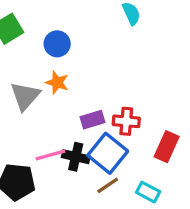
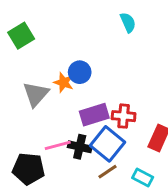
blue circle: (57, 44) -> (80, 72), moved
purple rectangle: (93, 120) -> (94, 115), size x1.4

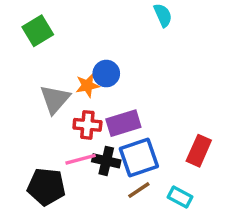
orange star: (64, 82) -> (87, 86), turned -30
red cross: (124, 116) -> (87, 125), moved
blue square: (107, 144) -> (139, 158), turned 32

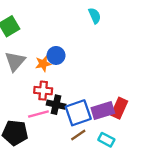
gray triangle: (55, 99) -> (15, 61), moved
purple rectangle: (123, 123) -> (103, 110), moved
black cross: (106, 161) -> (56, 105), moved

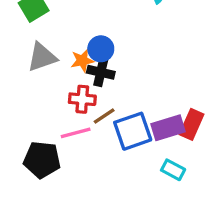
gray triangle: (15, 61) -> (42, 57), turned 30
black cross: (56, 105) -> (101, 72), moved
brown line: (78, 135) -> (104, 116), moved

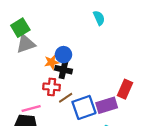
gray triangle: (42, 57) -> (26, 44), moved
red rectangle: (192, 124) -> (125, 89), moved
pink line: (76, 133) -> (31, 109), moved

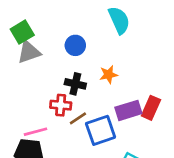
cyan semicircle: (99, 18) -> (119, 20), size x1.5
blue circle: (63, 55) -> (75, 45), moved
orange star: (52, 62) -> (108, 75), moved
purple rectangle: (107, 105) -> (128, 110), moved

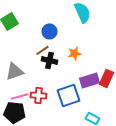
gray triangle: (29, 52) -> (14, 71), moved
red cross: (61, 105) -> (38, 95), moved
brown line: (78, 118) -> (42, 50), moved

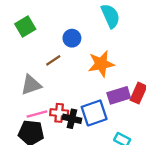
brown line: (42, 50) -> (53, 60), moved
orange star: (74, 53) -> (101, 64), size x1.6
black cross: (49, 60) -> (72, 119), moved

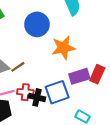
blue circle: (72, 38) -> (37, 24), size x1.5
brown line: (53, 60) -> (18, 67), moved

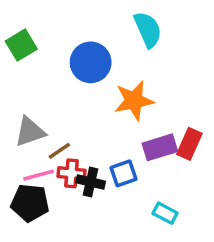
brown line: (18, 67) -> (59, 151), moved
blue square: (57, 92) -> (124, 173), size x0.7

